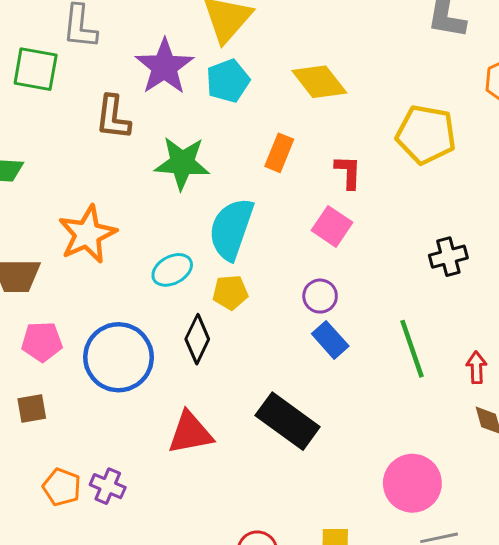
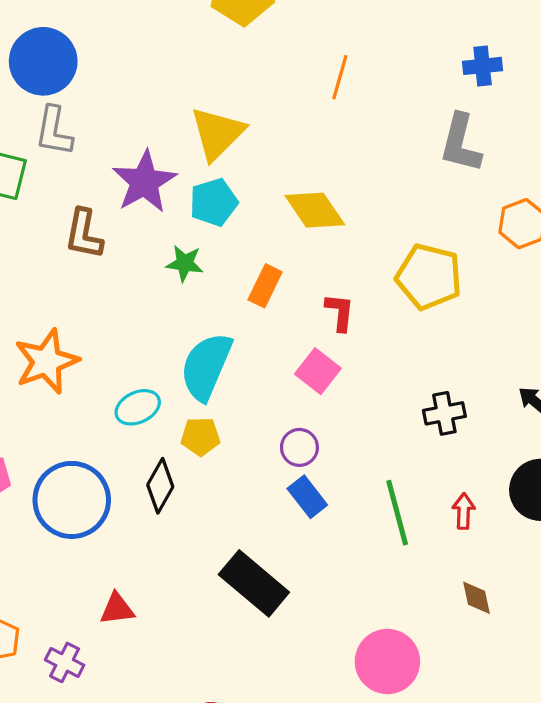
green star: (182, 163) -> (185, 263), moved, size x0.6
red arrow: (476, 367) -> (464, 511), moved
red triangle: (190, 433) -> (117, 609), moved, size x0.7
purple cross: (108, 486) -> (65, 662), moved

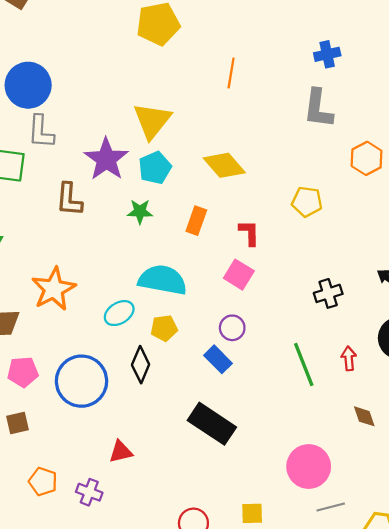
yellow pentagon: (429, 277) -> (307, 202), size x0.7
cyan semicircle: (206, 366) -> (163, 280), turned 84
blue rectangle: (307, 497) -> (218, 359), moved

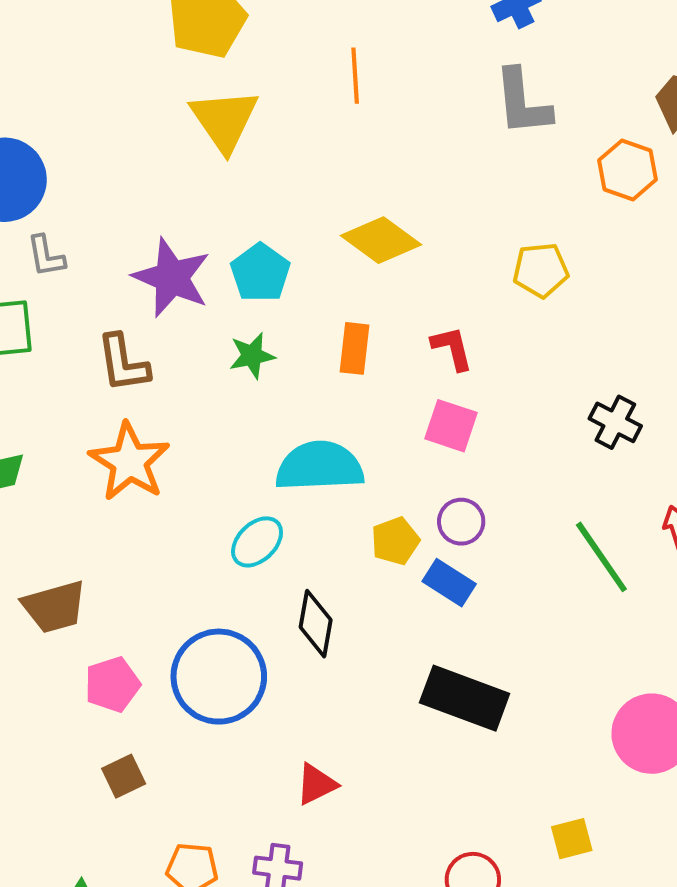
yellow triangle: (152, 121) -> (224, 120), moved
gray L-shape: (41, 132) -> (46, 256), size x0.7
orange star: (54, 289) -> (130, 462), moved
black cross: (328, 293) -> (615, 422), turned -32
yellow pentagon: (164, 328) -> (395, 541), moved

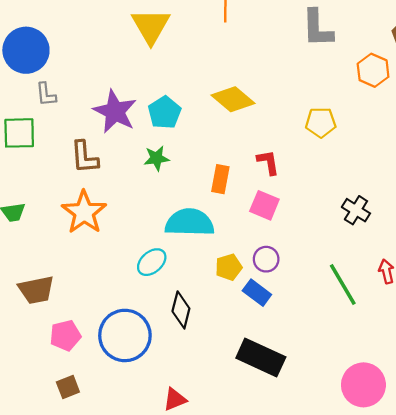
orange rectangle: (355, 348) -> (220, 179), moved

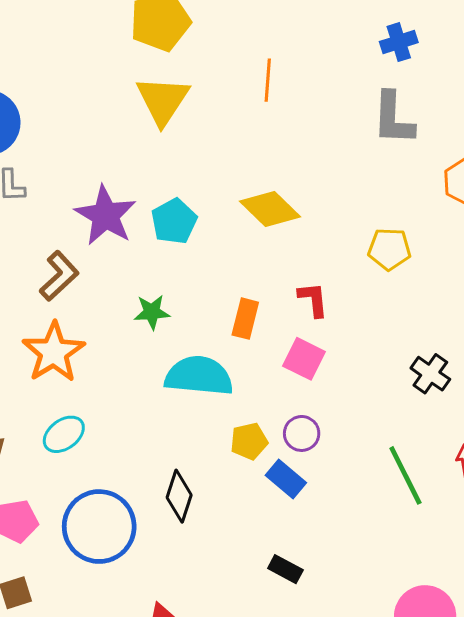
brown L-shape: (84, 157) -> (59, 276), turned -132
green star: (157, 158) -> (152, 312), moved
cyan ellipse: (152, 262) -> (64, 434), moved
black rectangle: (261, 357) -> (285, 569), size x0.5

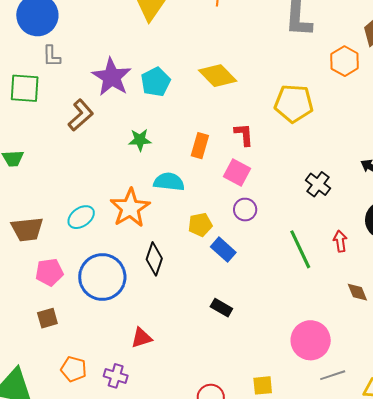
yellow pentagon: (389, 249) -> (294, 103), size x1.4
orange star: (54, 352) -> (130, 208), moved
cyan semicircle: (199, 376) -> (169, 182), size x0.7
purple circle: (302, 433) -> (245, 210), moved

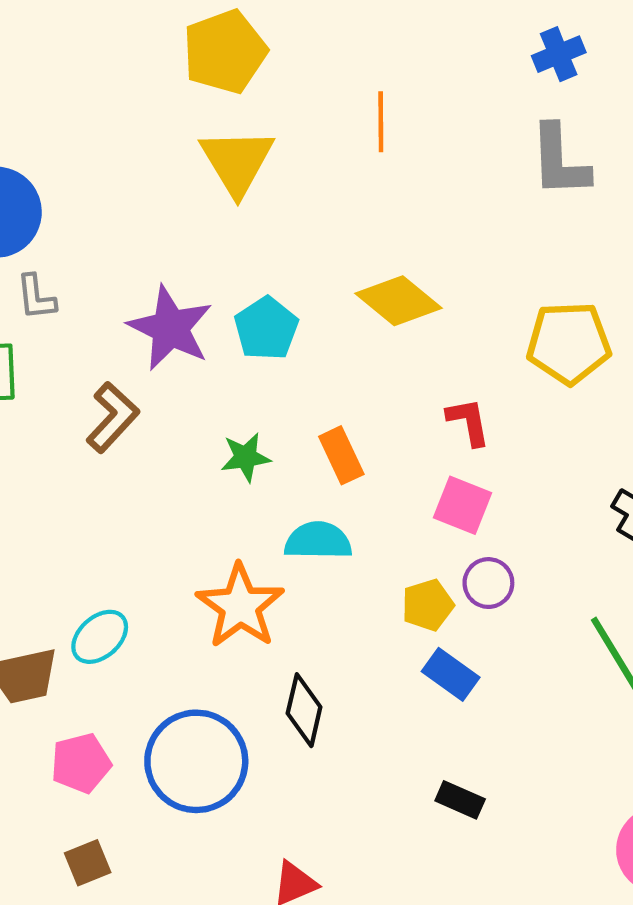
orange rectangle: (200, 146) -> (341, 455), moved, turned -35
cyan ellipse: (81, 217) -> (100, 637), moved
yellow pentagon: (200, 225) -> (428, 605), moved

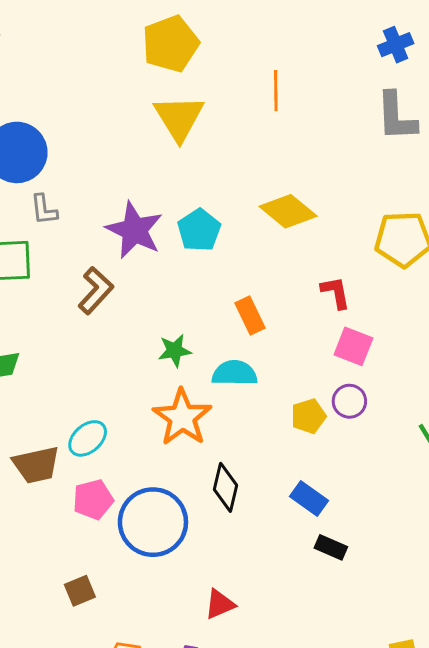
green star: (246, 457) -> (175, 351), moved
pink square: (462, 505) -> (353, 346), moved
blue rectangle: (451, 674) -> (309, 498), moved
pink pentagon: (81, 763) -> (93, 500), moved

